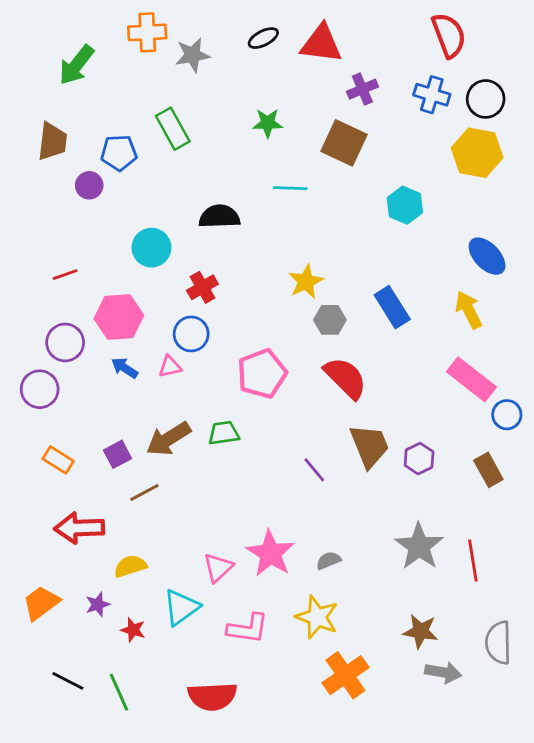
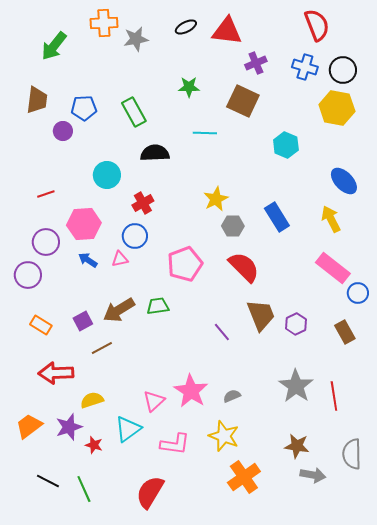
green rectangle: (173, 129) -> (134, 112), moved
purple star: (98, 604) -> (69, 427), size x1.5
red semicircle: (212, 696) -> (150, 492), turned 124

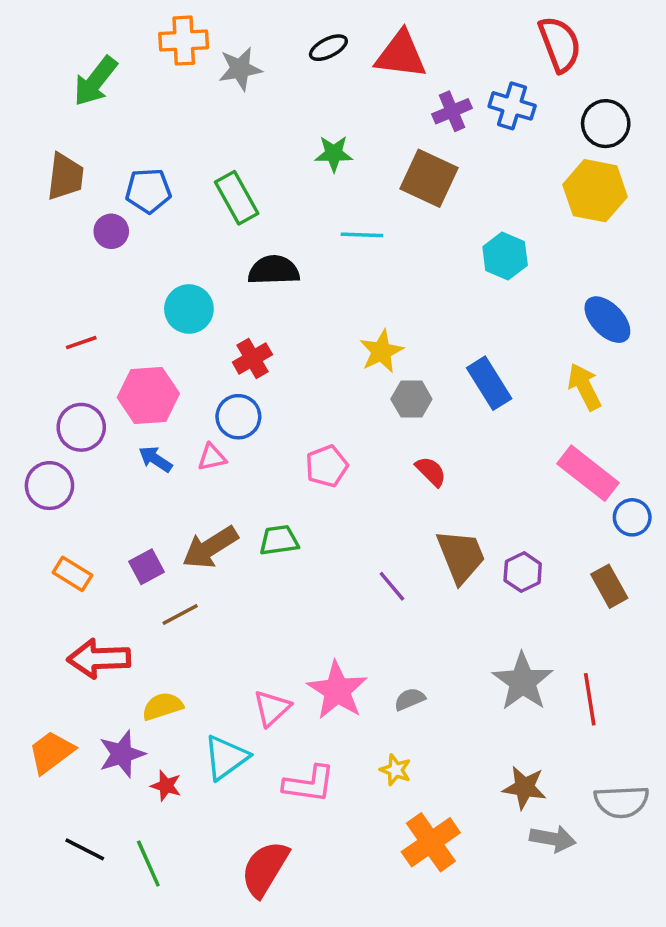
blue cross: (305, 67) -> (512, 106), moved
pink pentagon: (185, 264) -> (327, 466), size x0.7
red semicircle: (244, 267) -> (431, 471), size x0.6
yellow star: (224, 436) -> (396, 770), size x0.6
gray semicircle: (352, 454) -> (622, 802), turned -92

